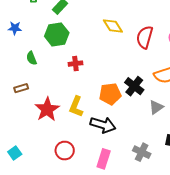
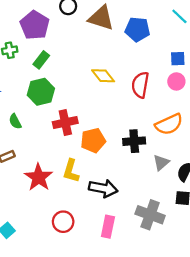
red cross: (75, 64) -> (65, 123), size x1.5
black cross: (134, 86) -> (134, 141), turned -36
orange pentagon: (110, 94) -> (93, 140), moved
gray cross: (142, 152) -> (150, 215), size x1.4

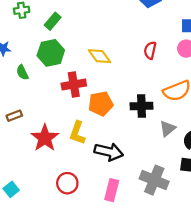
yellow diamond: (103, 76) -> (100, 56), moved
red semicircle: (140, 85) -> (150, 50), size x0.7
green semicircle: (15, 121) -> (22, 72), moved

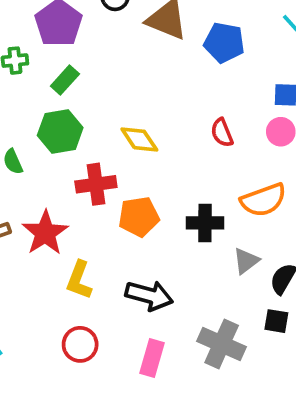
red semicircle: (150, 50) -> (222, 133), turned -36
yellow L-shape: (77, 133) -> (79, 280), moved
red star: (45, 138) -> (45, 233), moved

